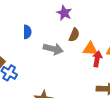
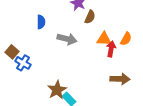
brown semicircle: (74, 35) -> (90, 17), moved

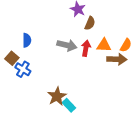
blue semicircle: (41, 22) -> (27, 40), moved
red arrow: (111, 49) -> (86, 48), moved
brown arrow: (120, 79) -> (117, 59), moved

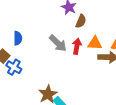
gray arrow: (67, 45) -> (58, 43), turned 30

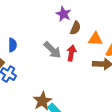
orange triangle: (95, 43) -> (95, 39), moved

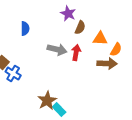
blue semicircle: (12, 45) -> (25, 29), moved
gray arrow: (52, 50) -> (57, 50), turned -30

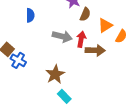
orange triangle: (100, 39) -> (105, 25), turned -35
brown arrow: (107, 64) -> (95, 50), moved
brown star: (47, 101) -> (55, 74), moved

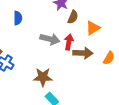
orange semicircle: (121, 36) -> (109, 58), moved
brown star: (55, 74) -> (43, 77), turned 30

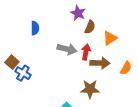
brown star: (43, 77) -> (90, 89), moved

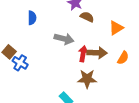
brown semicircle: (90, 27) -> (87, 17), turned -88
orange triangle: (110, 38) -> (116, 28), moved
red arrow: (86, 52) -> (83, 54), moved

